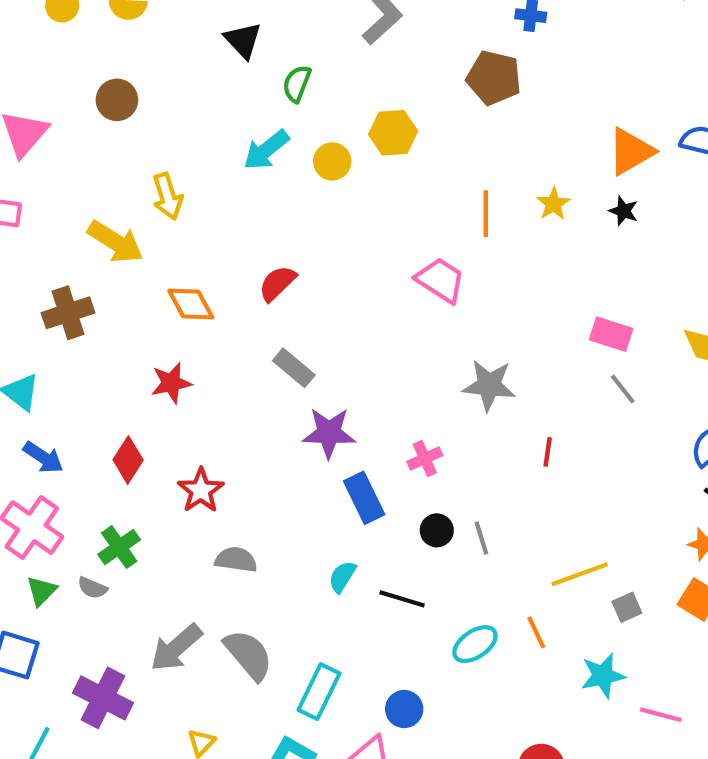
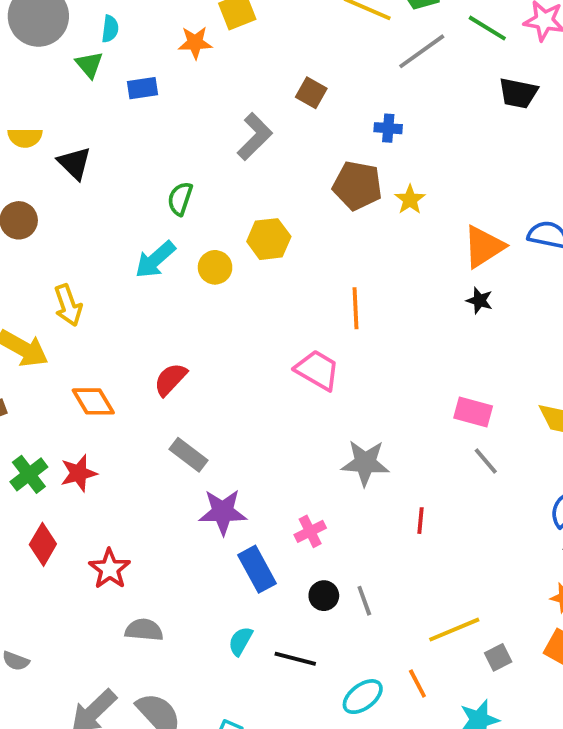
black triangle: (243, 40) -> (74, 163), moved
yellow star: (553, 204) -> (410, 200), moved
green cross: (119, 547) -> (29, 474), moved

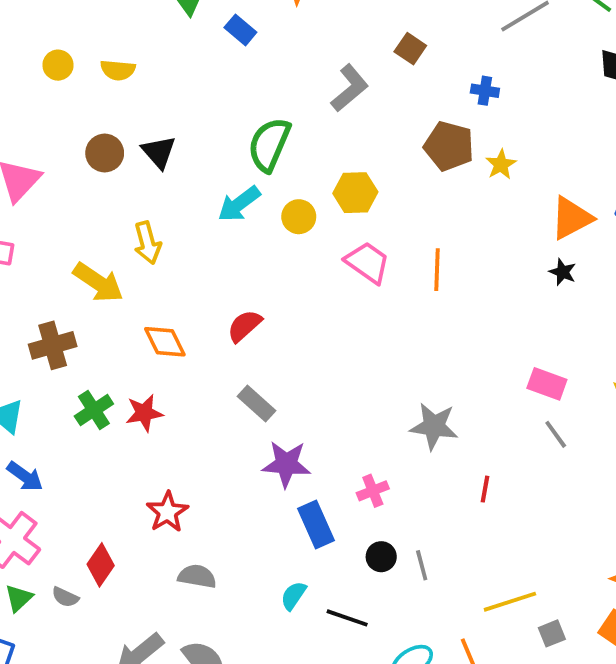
blue rectangle: (142, 88) -> (240, 30), turned 44
black triangle: (74, 163) -> (159, 152), moved
green semicircle: (180, 199) -> (269, 145), size x1.6
pink trapezoid: (317, 370) -> (368, 262), moved
red diamond: (43, 544) -> (101, 565), moved

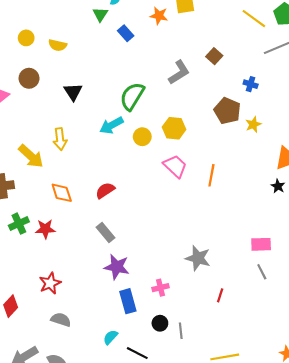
brown circle: (105, 153) -> (29, 78), moved
pink rectangle: (547, 384) -> (261, 244), turned -30

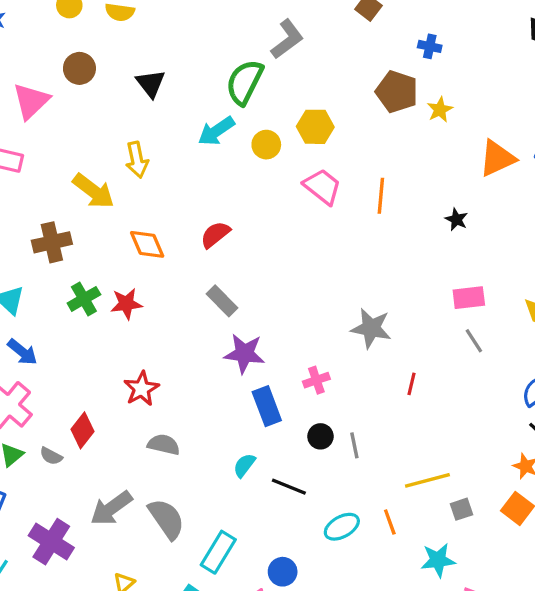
gray L-shape: (179, 72) -> (287, 39), moved
black star: (278, 186) -> (456, 219), moved

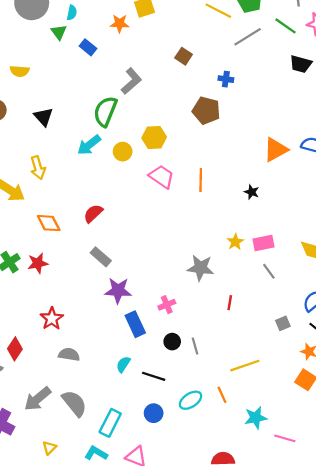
yellow star: (440, 110) -> (235, 242), moved
gray square: (461, 509) -> (283, 323), moved
blue circle: (283, 572) -> (154, 413), moved

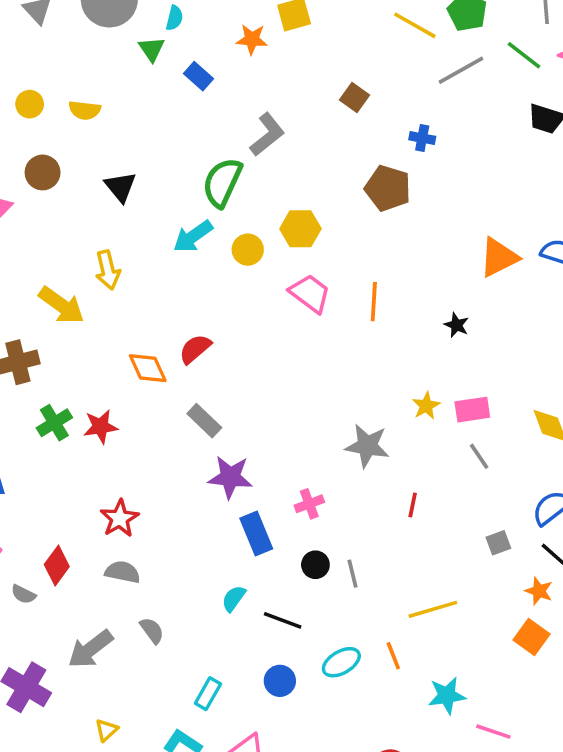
orange diamond: (49, 223) -> (148, 368), moved
gray semicircle: (69, 354) -> (123, 572), moved
gray semicircle: (74, 403) -> (152, 630), moved, size x0.6
cyan rectangle: (110, 423) -> (208, 694), size x0.7

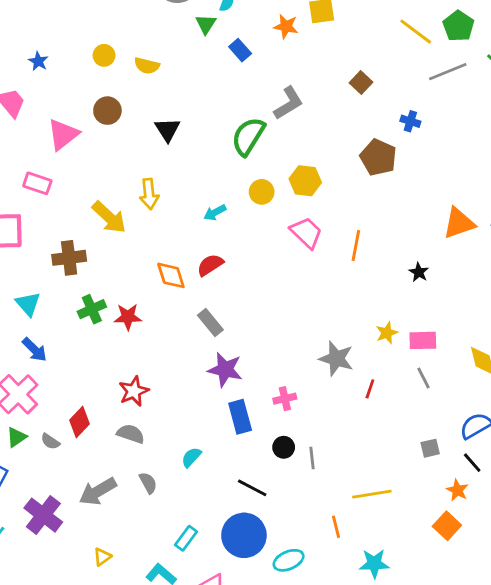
cyan arrow: (193, 236) -> (215, 213), moved, size x0.7
red line: (413, 505) -> (370, 389), moved
cyan semicircle: (234, 598) -> (191, 457), moved
cyan ellipse: (341, 662) -> (289, 560), moved
blue circle: (280, 681) -> (244, 535), size x1.8

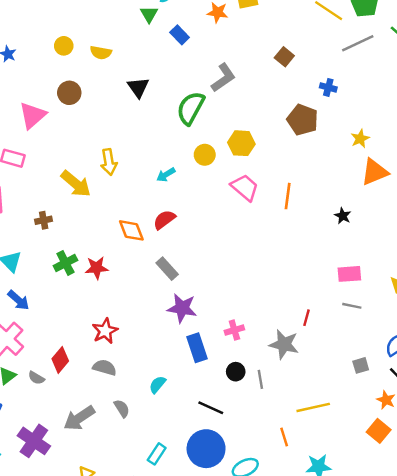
black triangle: (167, 130) -> (138, 87), moved
brown cross: (69, 258) -> (44, 220), size x0.6
yellow star: (387, 333) -> (360, 139), moved
gray star: (336, 359) -> (284, 344), moved
gray line: (424, 378) -> (352, 306), turned -48

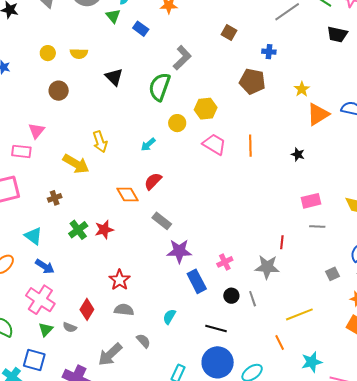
pink triangle: (33, 115) -> (36, 131), moved, size x0.7

